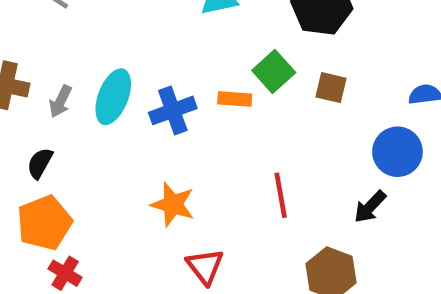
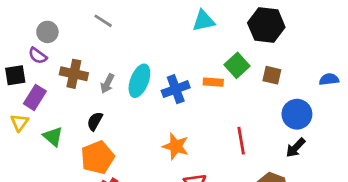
blue circle: (397, 152) -> (297, 114), moved

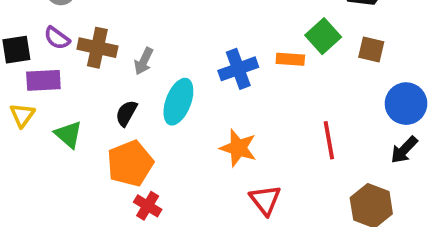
purple semicircle: (38, 56) -> (57, 38), moved
cyan ellipse: (139, 81) -> (178, 102), moved
purple rectangle: (35, 97) -> (43, 80), turned 55

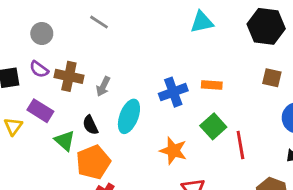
green square: (323, 36) -> (213, 126), moved
purple rectangle: (43, 80) -> (40, 111), moved, turned 35
black semicircle: (126, 113) -> (90, 125), turned -54
green triangle: (68, 134) -> (65, 141), moved

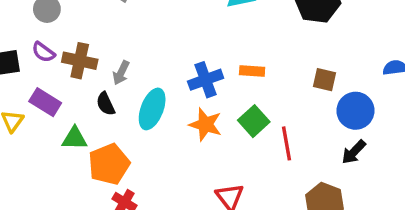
brown square: (272, 78) -> (324, 80), moved
black semicircle: (90, 125) -> (106, 104), moved
green triangle: (65, 141) -> (75, 138), turned -40
orange star: (173, 151) -> (206, 124), moved

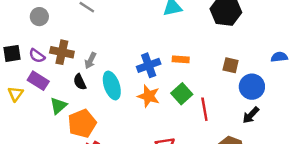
purple semicircle: (43, 52) -> (37, 56), moved
cyan ellipse: (152, 109) -> (112, 85), turned -40
green triangle: (75, 138) -> (58, 106), turned -42

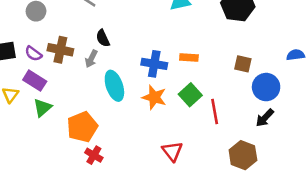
blue cross: (149, 65) -> (154, 64), turned 30
black semicircle: (80, 82) -> (103, 38), moved
green triangle: (58, 106) -> (42, 108), moved

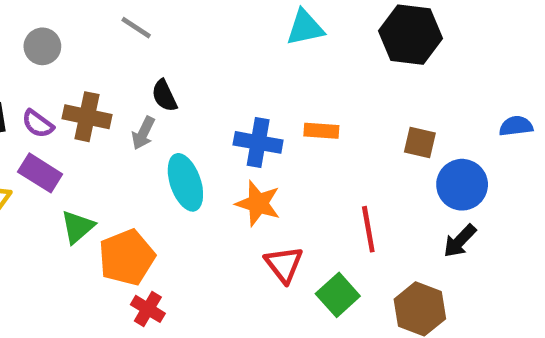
green square: (190, 95) -> (338, 295), moved
green triangle: (42, 108) -> (78, 227), moved
red triangle: (172, 151) -> (284, 264), moved

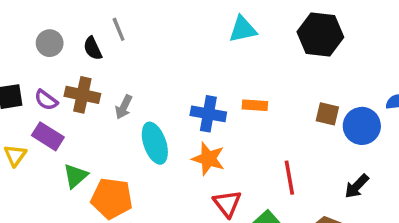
gray line: (136, 28) -> (119, 29), turned 35
black semicircle: (164, 96) -> (93, 48), moved
blue circle: (462, 185) -> (362, 126), moved
orange pentagon: (127, 257) -> (112, 198), turned 30

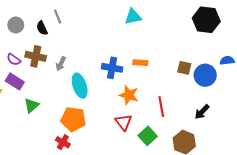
black hexagon: (320, 34) -> (206, 20), moved
orange star: (208, 159) -> (129, 95), moved
orange pentagon: (112, 198) -> (73, 119), moved

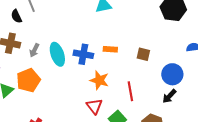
brown square: (184, 68) -> (143, 54), moved
blue circle: (205, 75) -> (172, 74), moved
cyan ellipse: (80, 86) -> (57, 54), moved
orange pentagon: (73, 119) -> (28, 80), moved, turned -30

